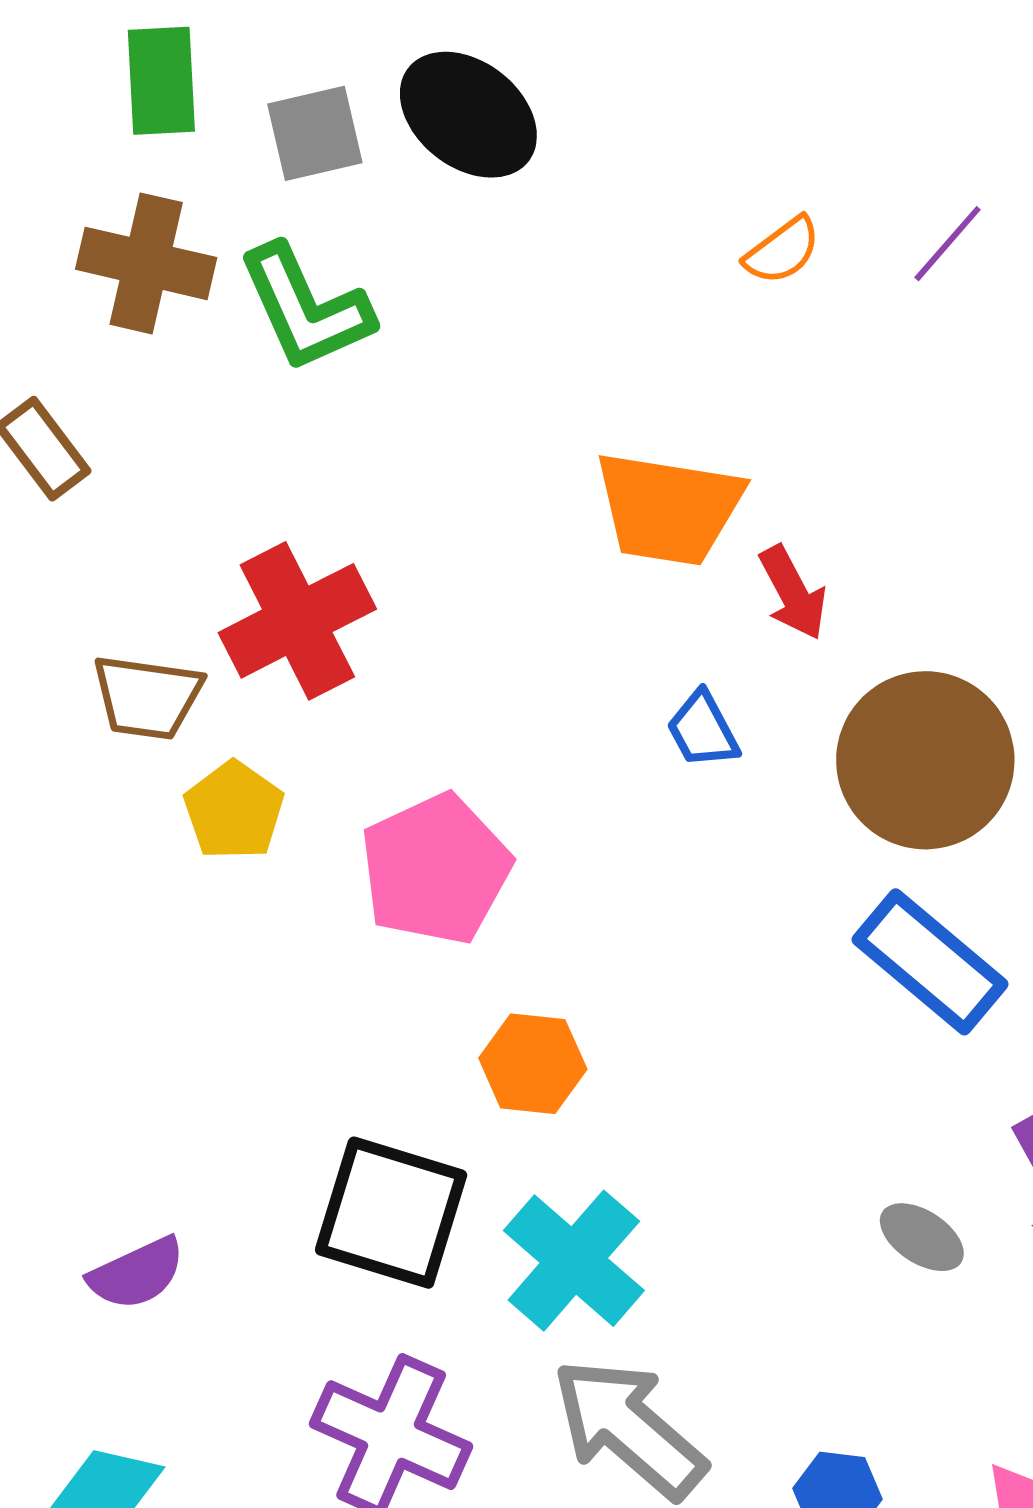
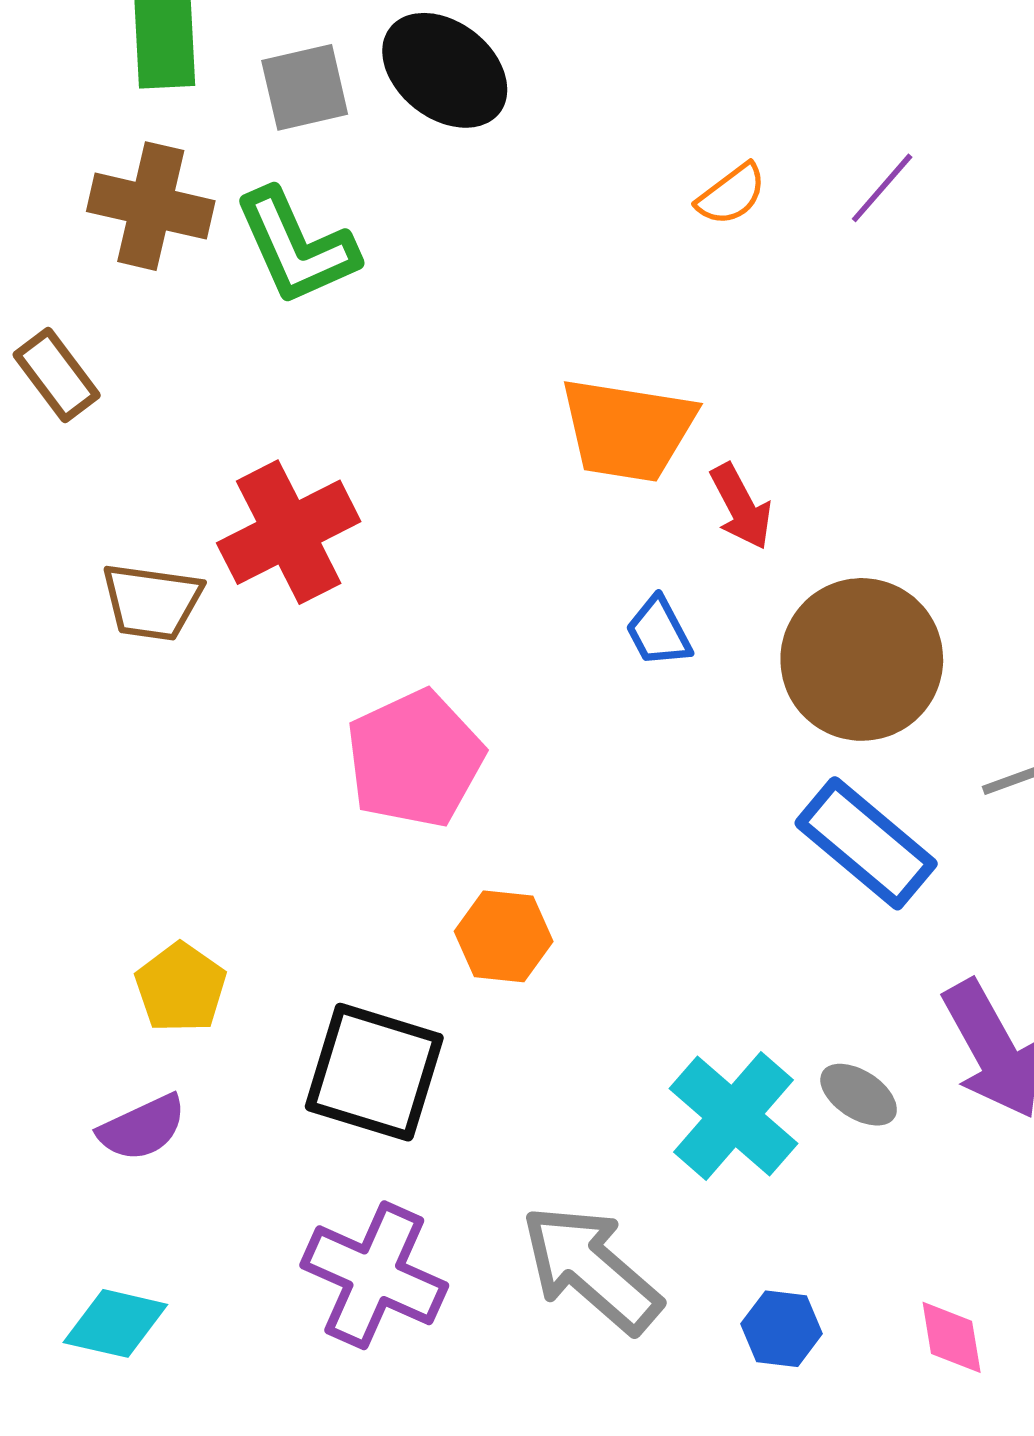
yellow pentagon: (234, 811) -> (181, 988), moved
cyan cross: (574, 1261) -> (733, 1116), moved

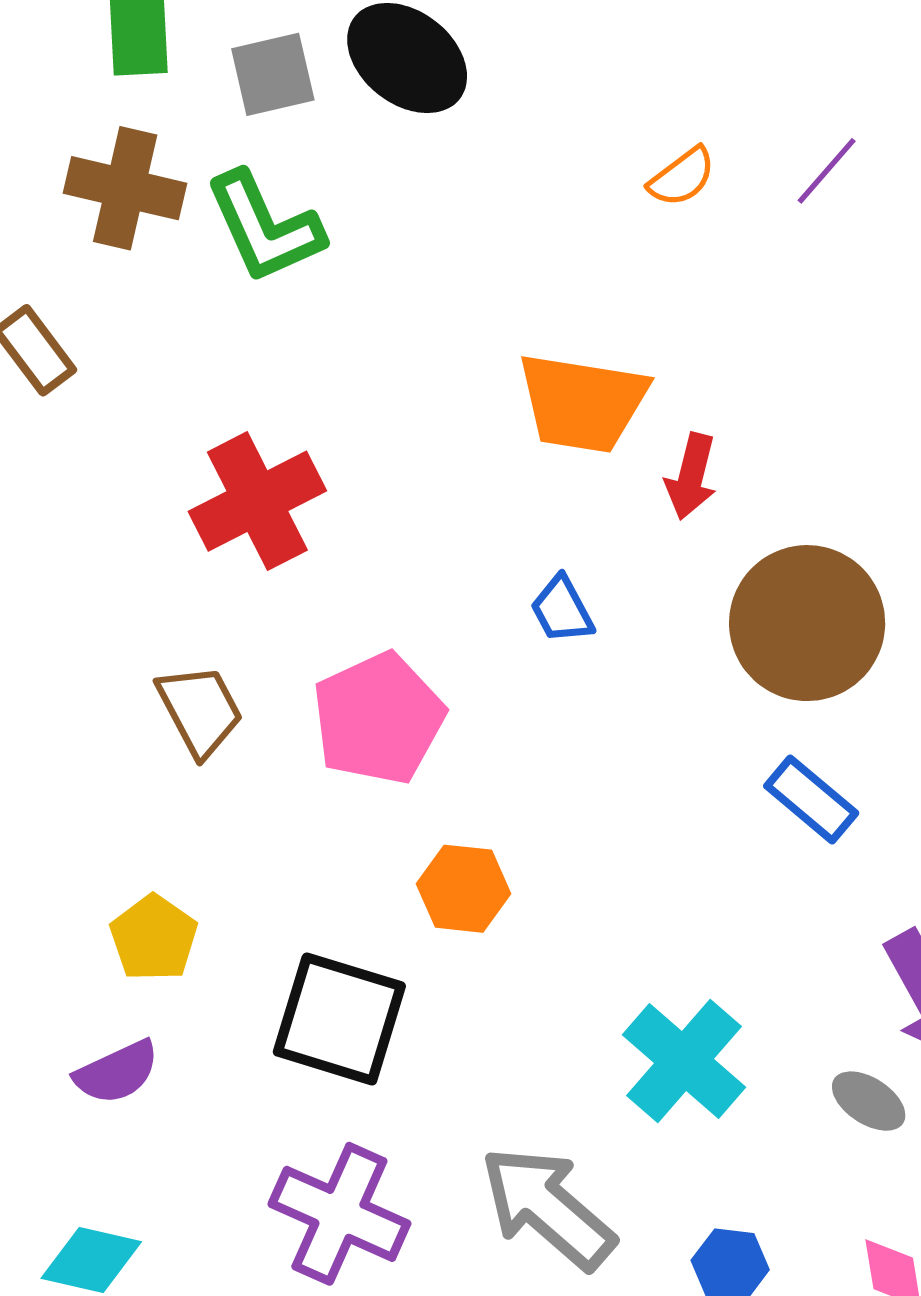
red arrow: (741, 507) -> (691, 476), turned 42
brown trapezoid: (152, 602) -> (200, 710), moved, turned -126
blue trapezoid: (659, 632) -> (562, 610), moved
blue rectangle: (866, 843) -> (811, 800), size x0.7
gray ellipse: (859, 1095) -> (869, 1101), moved

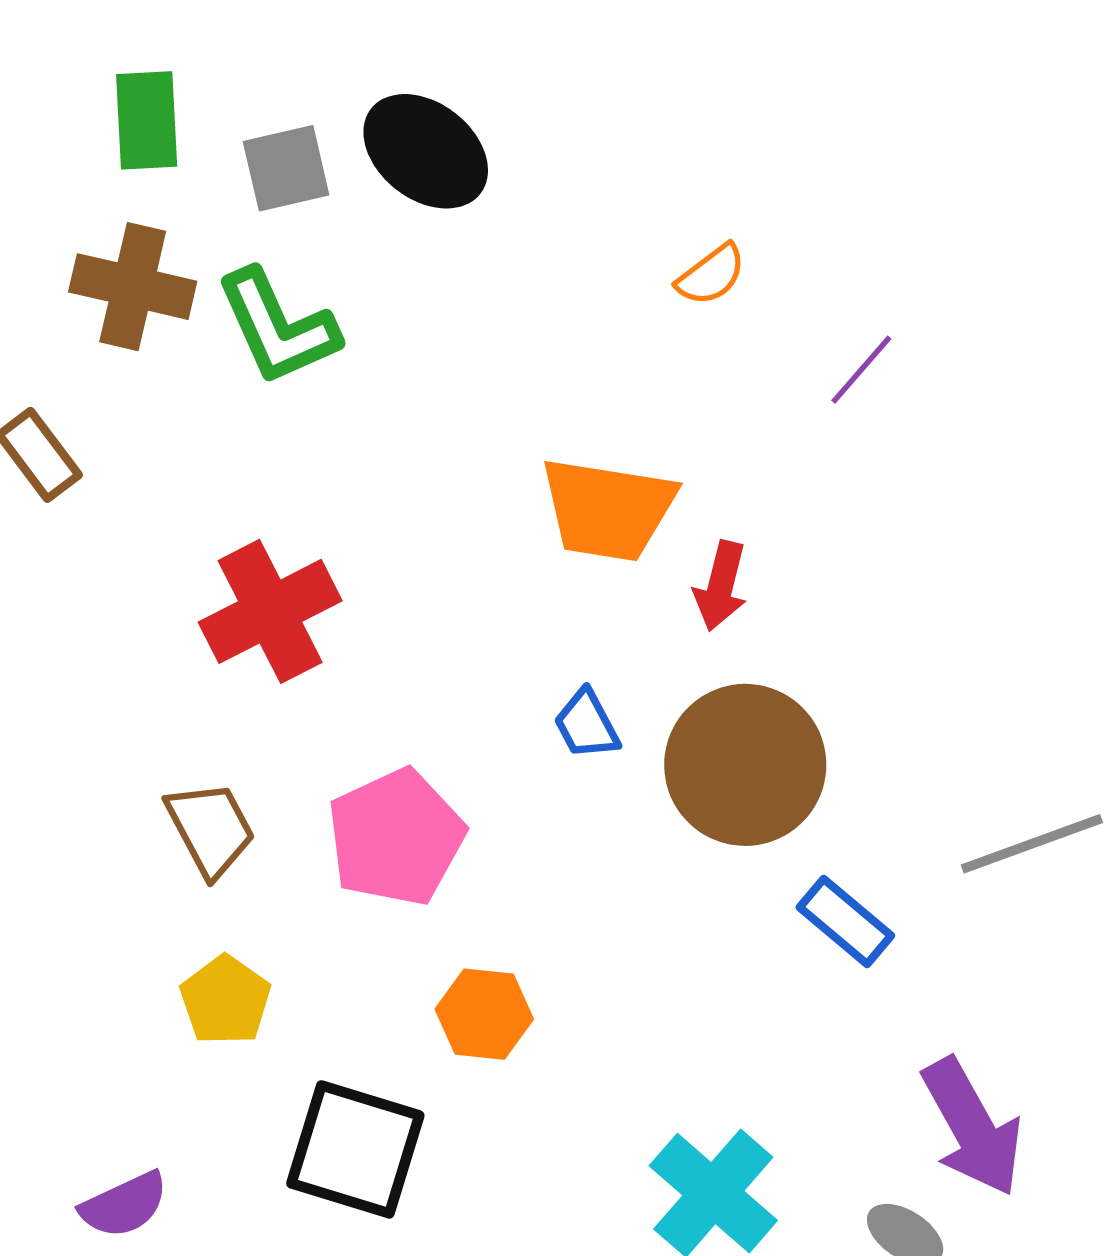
purple line: (827, 171) -> (861, 370), moved
brown circle: (807, 623) -> (745, 765), moved
yellow pentagon: (154, 938) -> (225, 1000), moved

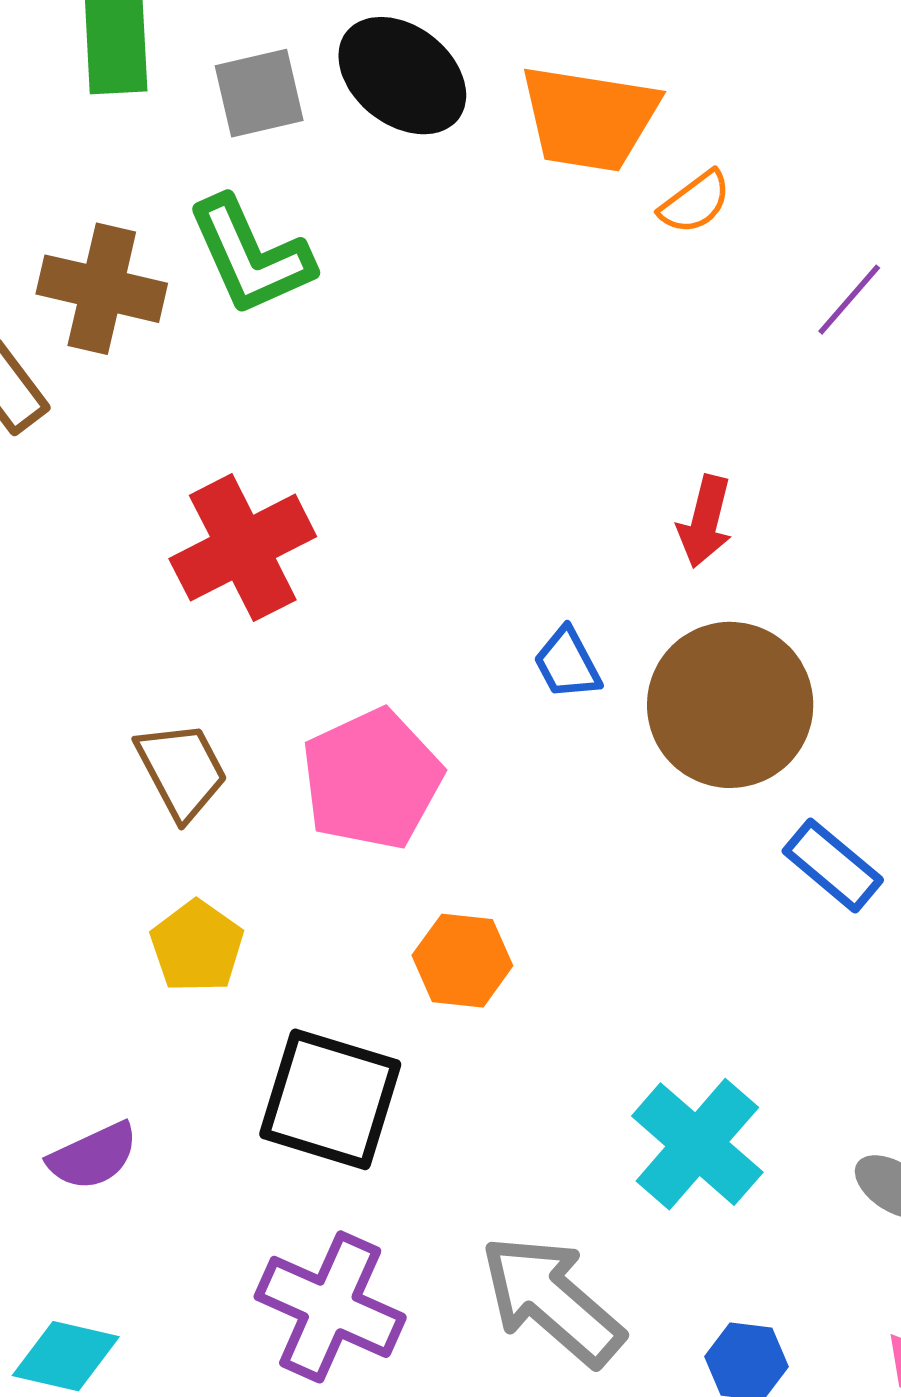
brown cross: (133, 287) -> (102, 289), moved
orange trapezoid: (608, 509) -> (589, 118), moved

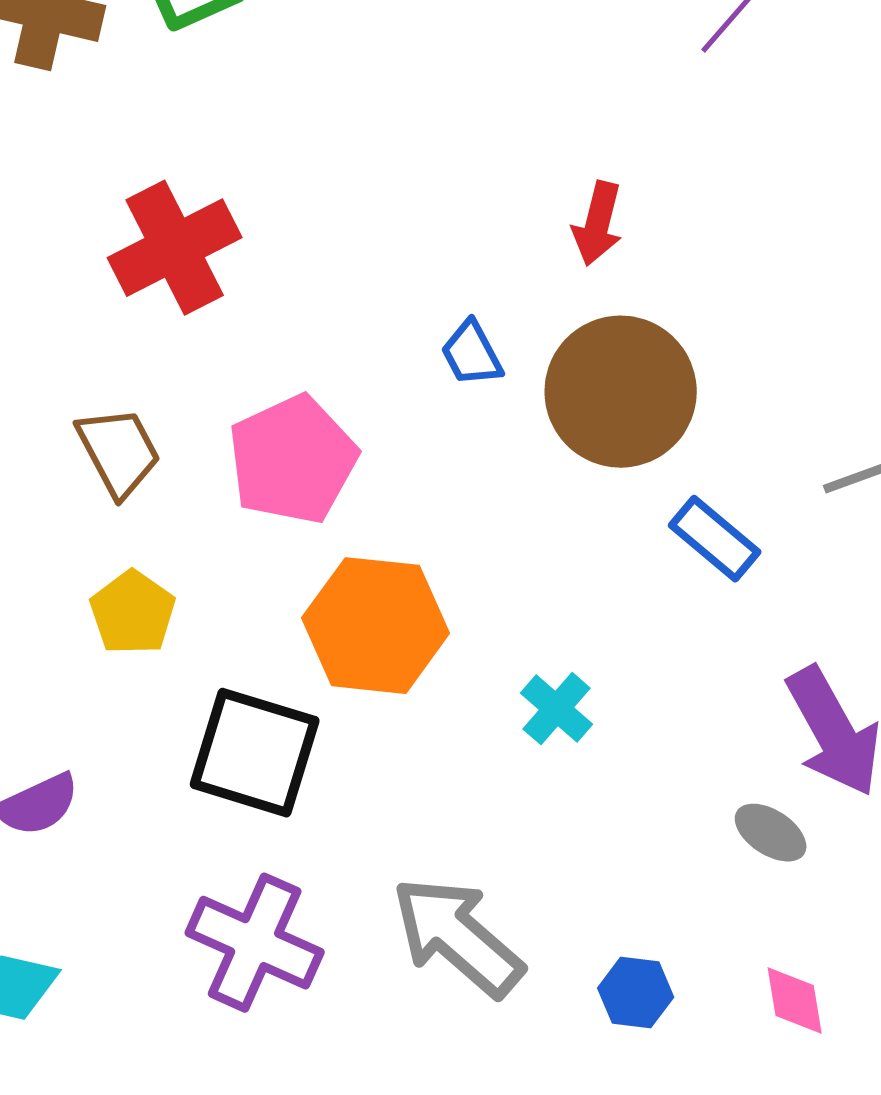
orange hexagon: (462, 961) -> (376, 626), size x1.6
cyan cross: (697, 1144) -> (557, 709), moved, size x0.6

